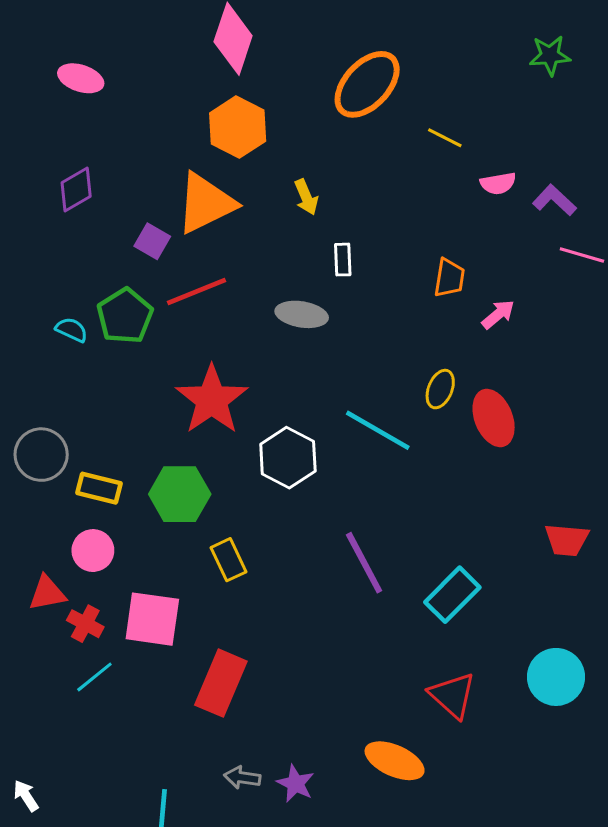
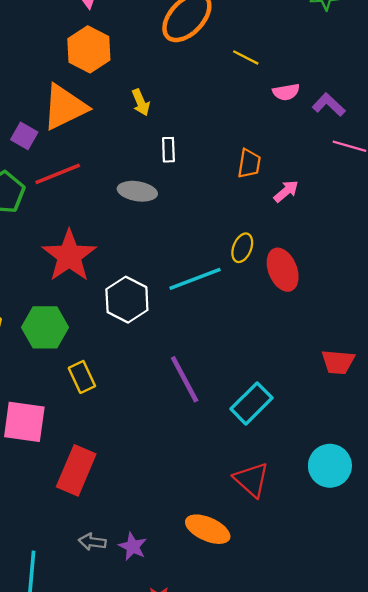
cyan line: (378, 430) -> (195, 279), turned -51

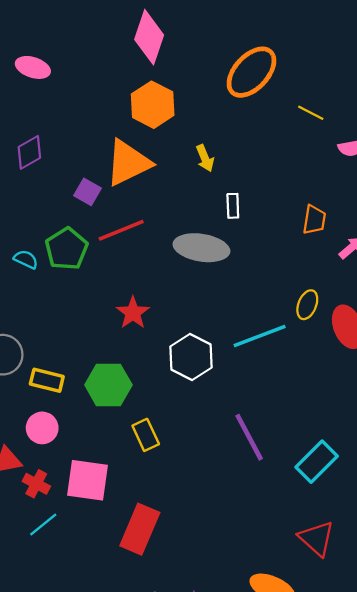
gray ellipse: (137, 191) -> (201, 248), size x1.4
red star: (69, 256) -> (133, 313), size x0.6

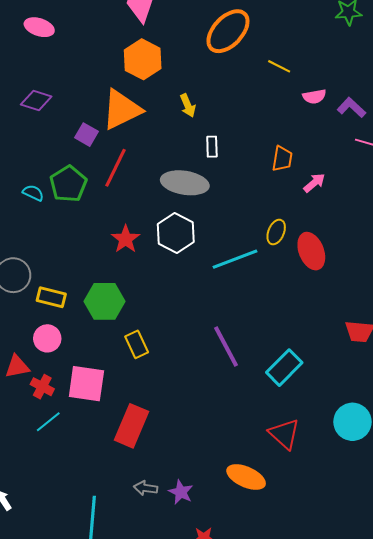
purple diamond: (29, 152) -> (36, 100), turned 48
red line: (121, 230) -> (116, 168), turned -42
white hexagon: (191, 357) -> (176, 233), moved

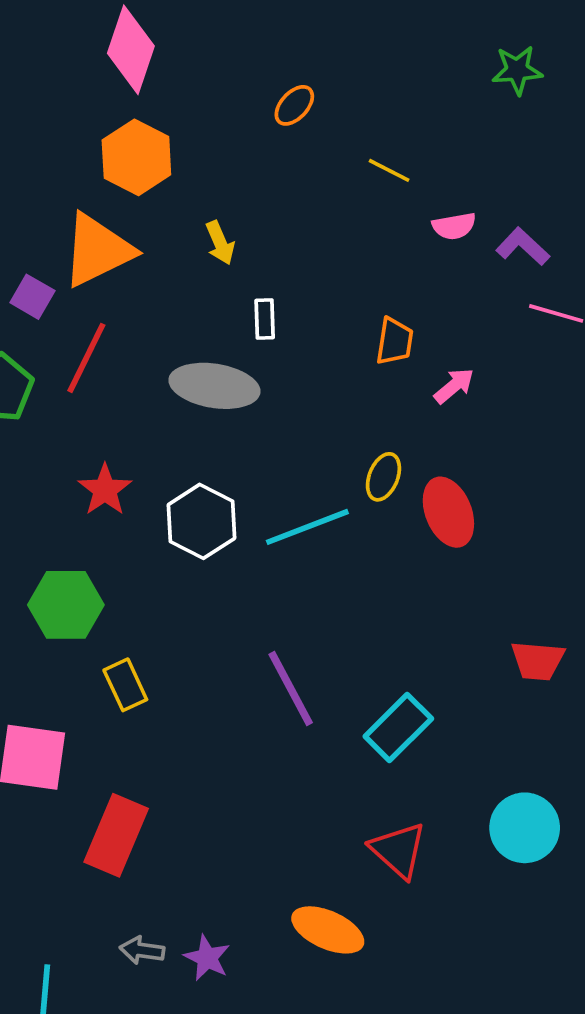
orange ellipse: (228, 31) -> (294, 105), size x0.5
white hexagon: (176, 233) -> (201, 521), moved

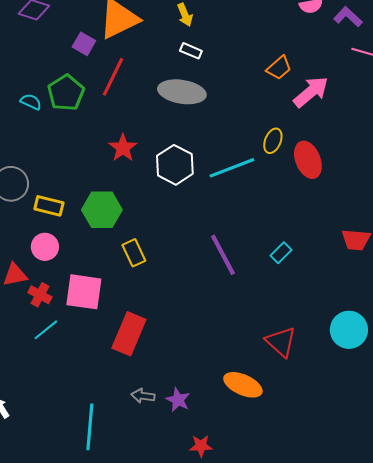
white rectangle: (265, 319) -> (191, 51), moved, turned -65
orange trapezoid: (395, 341) -> (279, 68), turned 40
pink arrow: (454, 386) -> (311, 92), size x1.6
cyan rectangle: (398, 728) -> (281, 253), moved, size x0.6

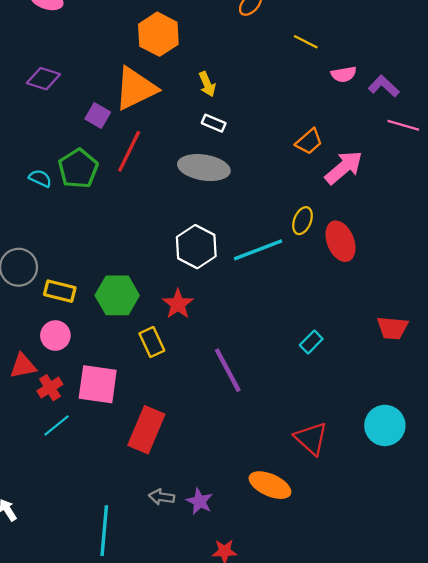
red star: (123, 148) -> (178, 304), moved
purple line: (223, 255) -> (228, 370), moved
red cross: (40, 295) -> (50, 388), turned 30

